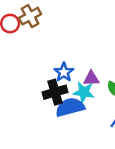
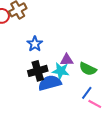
blue star: (64, 72) -> (35, 44), moved

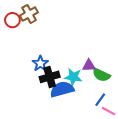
blue star: (35, 44) -> (40, 64), moved
purple triangle: (67, 60) -> (89, 66), moved

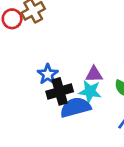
purple triangle: (89, 66) -> (94, 74), moved

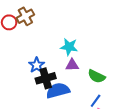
cyan star: (90, 91) -> (69, 47), moved

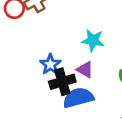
purple triangle: (72, 65) -> (85, 70), moved, turned 32

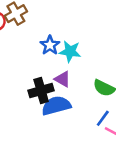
blue star: (50, 64) -> (50, 45), moved

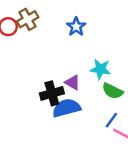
blue star: (50, 45) -> (76, 27), moved
cyan star: (70, 51) -> (100, 69), moved

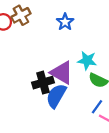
purple triangle: (72, 82) -> (62, 73), size x1.6
blue semicircle: (66, 108) -> (56, 96), turned -45

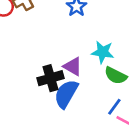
purple triangle: (62, 73) -> (73, 66), size x0.7

